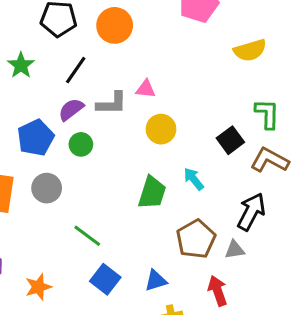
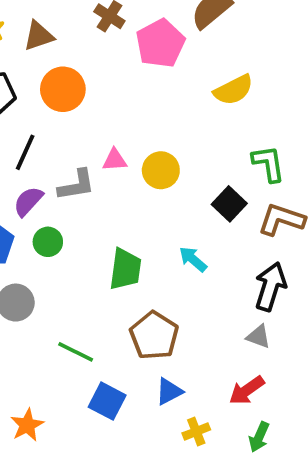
yellow circle: (161, 129) -> (161, 170), moved
green trapezoid: (152, 193) -> (125, 269), moved
brown pentagon: (196, 239) -> (154, 336), moved
gray triangle: (235, 250) -> (258, 337), turned 40
red arrow: (218, 291) -> (247, 390), turned -96

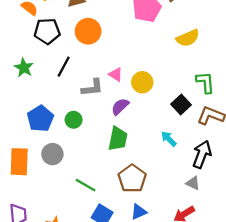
pink triangle: (115, 160) -> (116, 74), turned 32
purple semicircle: (28, 201) -> (120, 107), moved
cyan arrow: (193, 259) -> (169, 139), moved

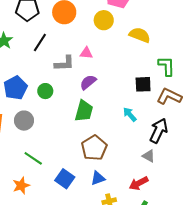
yellow semicircle: (188, 38) -> (140, 35), moved, turned -140
pink triangle: (116, 74) -> (86, 53), turned -32
yellow circle: (142, 82) -> (104, 20), moved
black square: (181, 104) -> (143, 84), turned 36
green line: (86, 185) -> (33, 158), moved

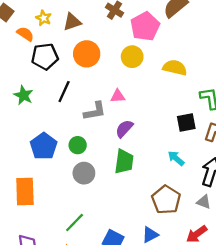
gray circle: (24, 121) -> (84, 173), moved
brown pentagon: (94, 148) -> (166, 200), moved
green line: (33, 158) -> (75, 222), turned -72

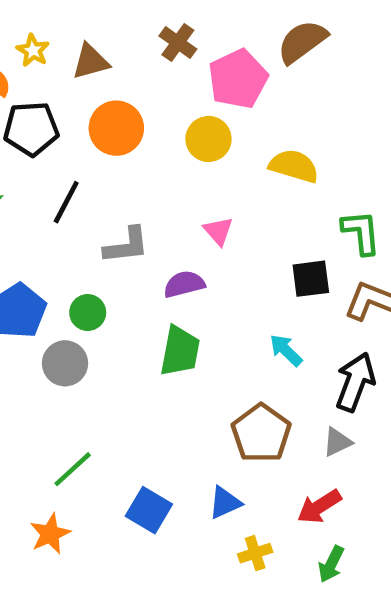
pink triangle: (118, 96) -> (218, 231), moved, turned 49
purple semicircle: (124, 129) -> (184, 284), turned 30
gray circle: (84, 173) -> (65, 363), moved
gray triangle: (204, 202) -> (337, 442), turned -49

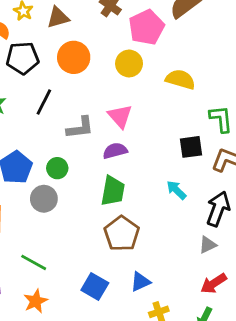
pink triangle: (218, 231) -> (120, 116), moved, size x1.4
brown pentagon: (261, 433) -> (122, 234), moved
green line: (73, 469) -> (34, 262), moved, turned 72
red arrow: (319, 507) -> (214, 283), moved

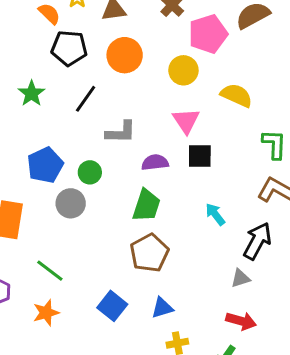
pink triangle: (120, 116) -> (186, 121), moved
black square: (191, 147) -> (200, 156), moved
red arrow: (214, 283) -> (241, 321), turned -140

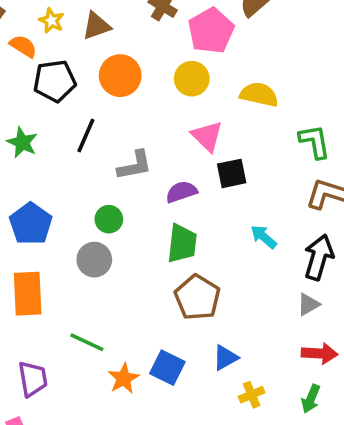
blue pentagon: (45, 165) -> (31, 224), moved
orange star: (46, 313) -> (124, 378), moved

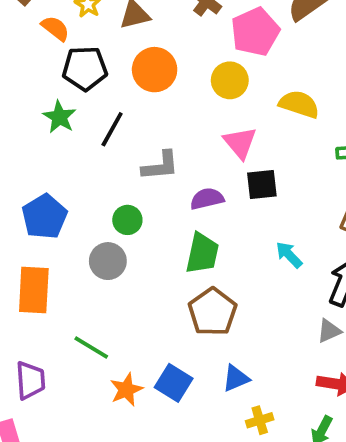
green star: (22, 143) -> (59, 117), moved

